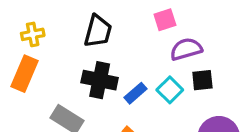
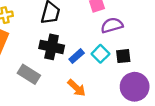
black square: (202, 80) -> (123, 56), moved

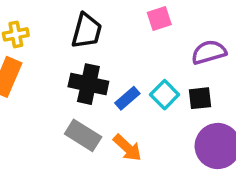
purple semicircle: (112, 25) -> (209, 52), moved
gray rectangle: (29, 74) -> (83, 135), moved

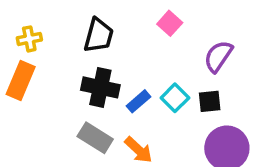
pink square: (159, 19) -> (170, 23), turned -30
purple semicircle: (209, 52) -> (218, 56), turned -40

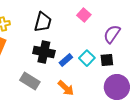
gray rectangle: (95, 138) -> (30, 81), moved

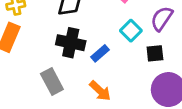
cyan square: (87, 58) -> (131, 31), moved
gray rectangle: (30, 81) -> (52, 81), turned 30

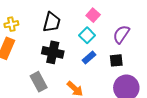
cyan square: (131, 31) -> (87, 35), moved
blue rectangle: (100, 53) -> (89, 57), moved

